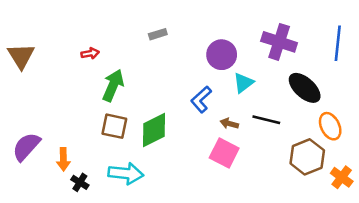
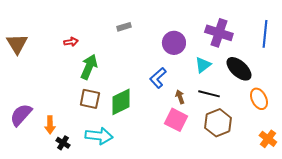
cyan triangle: (243, 83) -> (203, 65), moved
brown arrow: (229, 124) -> (180, 97), turned 56
brown hexagon: (307, 157) -> (218, 123), moved

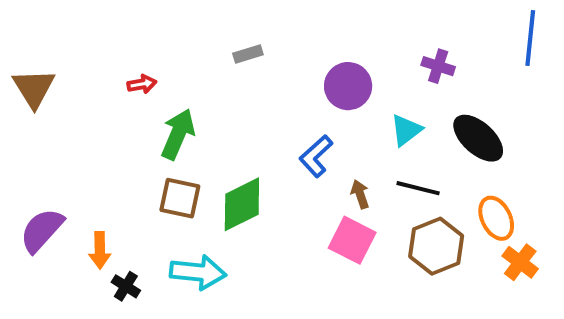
purple cross: (219, 33) -> (438, 66), size x0.6
blue line: (265, 34) -> (530, 38), moved
orange ellipse: (259, 99) -> (496, 218), moved
orange cross: (268, 139) -> (520, 262), moved

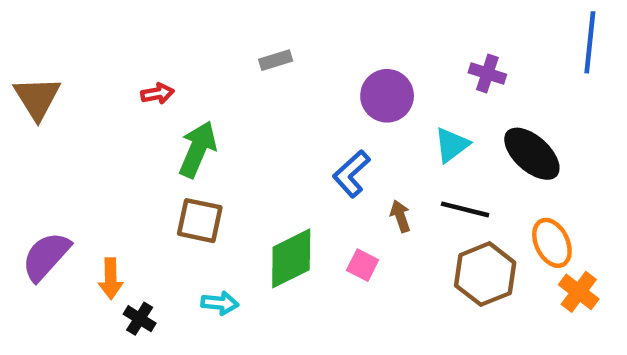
green diamond: (242, 204) -> (291, 258), moved
pink square: (352, 240) -> (363, 265), moved, size x0.6
cyan arrow: (198, 272) -> (220, 303), size x0.6

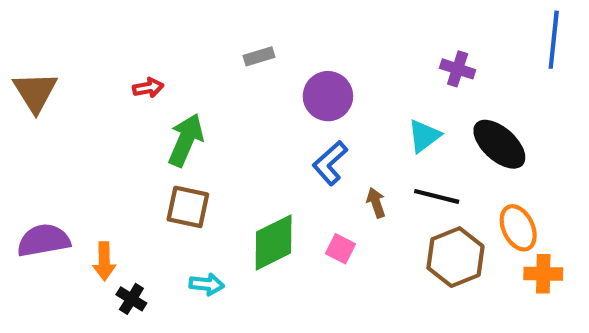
purple circle: (387, 96) -> (328, 96), moved
purple semicircle: (46, 256) -> (44, 240), turned 38
orange cross: (579, 292) -> (543, 274), turned -36

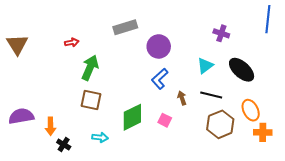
gray rectangle: (259, 56) -> (125, 27), size x1.6

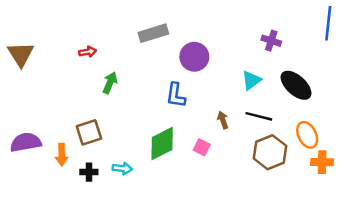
green arrow: (90, 68) -> (110, 83), size x0.7
blue L-shape: (160, 79) -> (176, 95), moved, turned -40
brown square: (91, 100) -> (89, 132), moved, turned -30
black cross: (64, 145) -> (89, 172), moved, turned -32

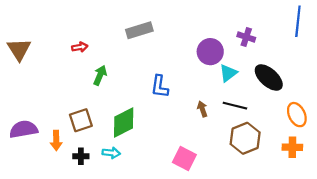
purple circle: (194, 57) -> (210, 52), moved
orange ellipse: (307, 135) -> (297, 115), moved
green diamond: (162, 144) -> (124, 122), moved
pink square: (202, 147) -> (184, 158), moved, size x1.5

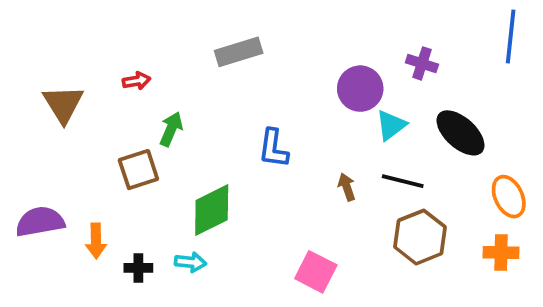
brown triangle: (19, 49) -> (63, 104), moved
brown square: (81, 120) -> (138, 170), moved

